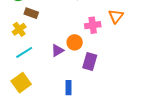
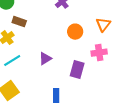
pink cross: (93, 25) -> (99, 53), moved
orange circle: (75, 42) -> (75, 32), moved

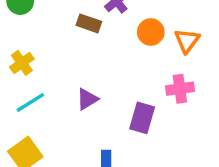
brown rectangle: (19, 22) -> (89, 23), moved
orange circle: (75, 32) -> (151, 32), moved

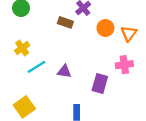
purple triangle: (87, 99) -> (64, 71), turned 40
cyan line: (30, 102) -> (37, 67), moved

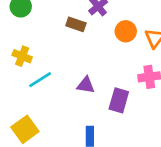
yellow cross: (22, 48) -> (22, 56), turned -32
purple triangle: (64, 71) -> (86, 85), moved

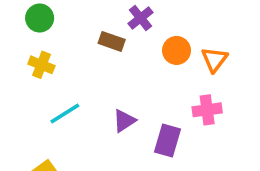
yellow cross: (22, 56) -> (41, 65), moved
purple triangle: (86, 85) -> (124, 121), turned -42

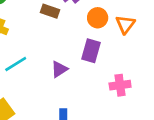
pink cross: (207, 110) -> (120, 85), moved
purple rectangle: (167, 140) -> (91, 51), moved

